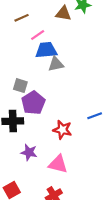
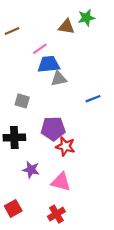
brown line: (21, 18) -> (12, 31), moved
purple pentagon: (33, 103) -> (53, 129), moved, turned 30
blue line: (95, 116) -> (93, 99), moved

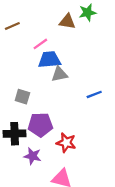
purple pentagon: (53, 129) -> (40, 125), moved
purple star: (31, 170) -> (33, 156), moved

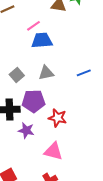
gray triangle: (59, 74) -> (46, 73), moved
gray square: (22, 97) -> (17, 75), turned 32

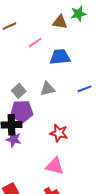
blue trapezoid: (42, 40) -> (60, 57), moved
purple pentagon: (34, 101) -> (22, 111), moved
purple star: (26, 130) -> (14, 139), moved

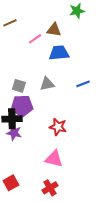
brown triangle: (60, 22) -> (54, 30), moved
gray square: (19, 91) -> (19, 86), turned -32

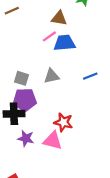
pink line: (35, 39) -> (49, 36), moved
purple star: (14, 133) -> (26, 138), moved
pink triangle: (54, 159) -> (53, 141), moved

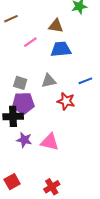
pink line: (49, 36) -> (30, 42), moved
red star: (63, 122) -> (66, 101), moved

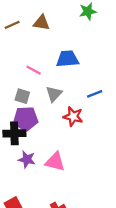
brown triangle: (56, 26) -> (41, 23), moved
pink line: (30, 42) -> (34, 70), moved, turned 64
gray triangle: (49, 81) -> (54, 94), turned -35

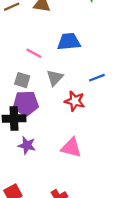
pink triangle: (55, 162) -> (71, 148), moved

